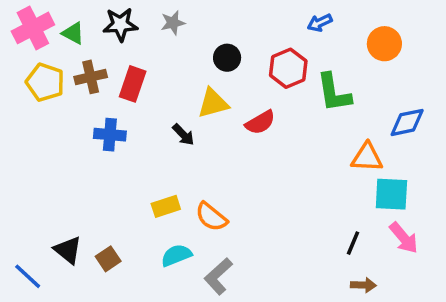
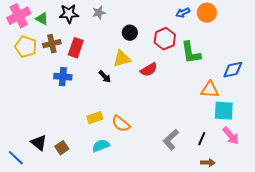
orange circle: (384, 44) -> (207, 13), moved
gray L-shape: (218, 276) -> (171, 140), moved

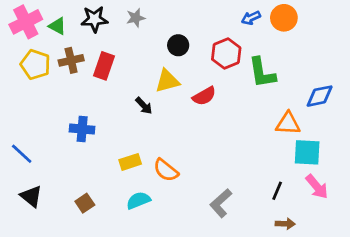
blue cross: (63, 77) -> (82, 129), moved
gray L-shape: (171, 140) -> (221, 203), moved
black triangle: (39, 143) -> (31, 196), moved
blue line: (16, 158) -> (22, 154), moved

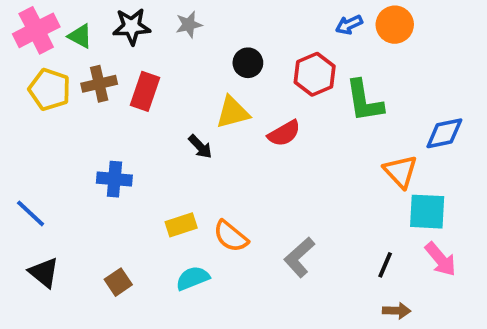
orange triangle: (288, 124) -> (400, 171), turned 44
gray L-shape: (221, 203) -> (299, 257), moved

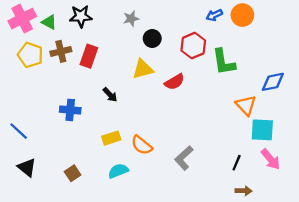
gray star: (189, 25) -> (131, 19), moved
black arrow: (200, 147) -> (110, 95), moved

